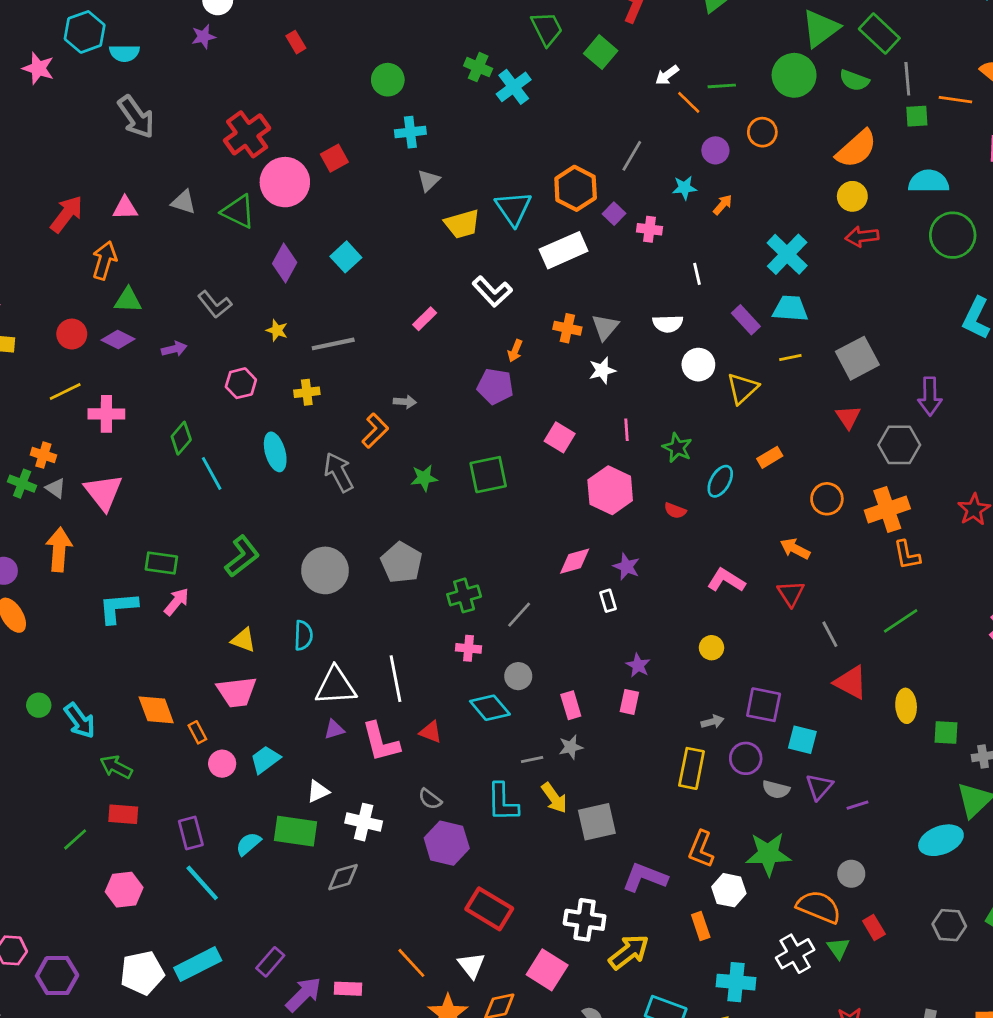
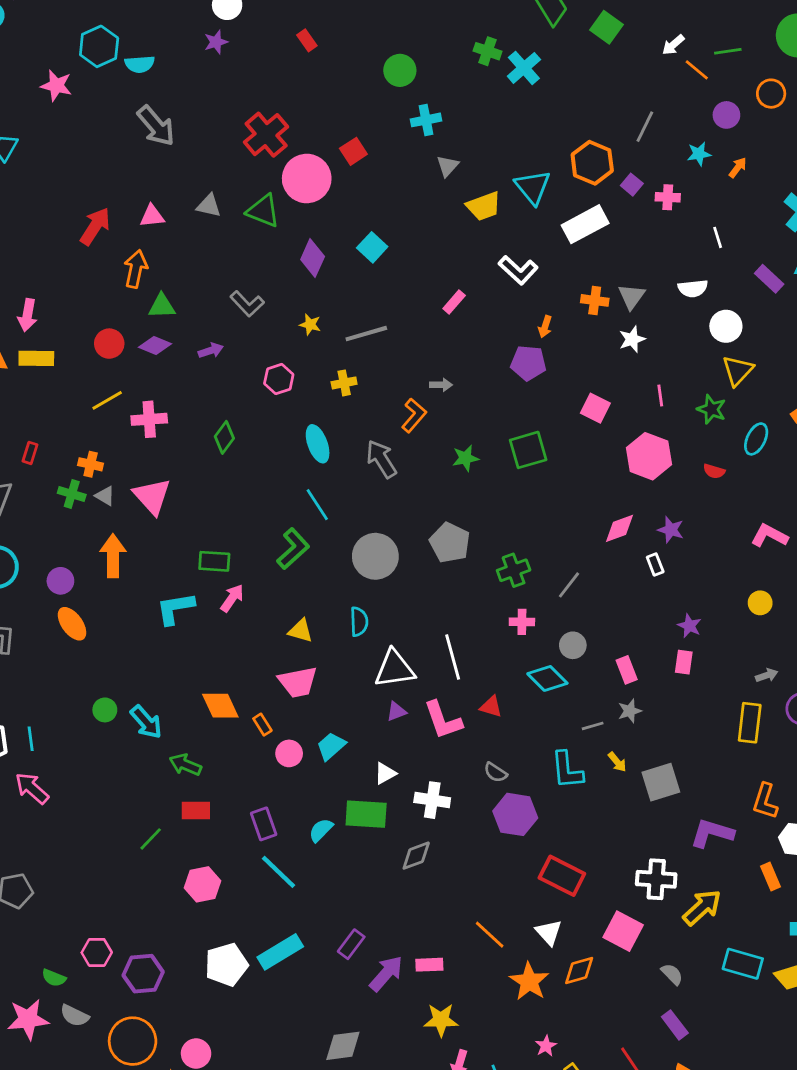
yellow triangle: (742, 388) -> (738, 371), moved
cyan line: (212, 473) -> (317, 505), moved
yellow arrow: (554, 798) -> (617, 762), size x0.7

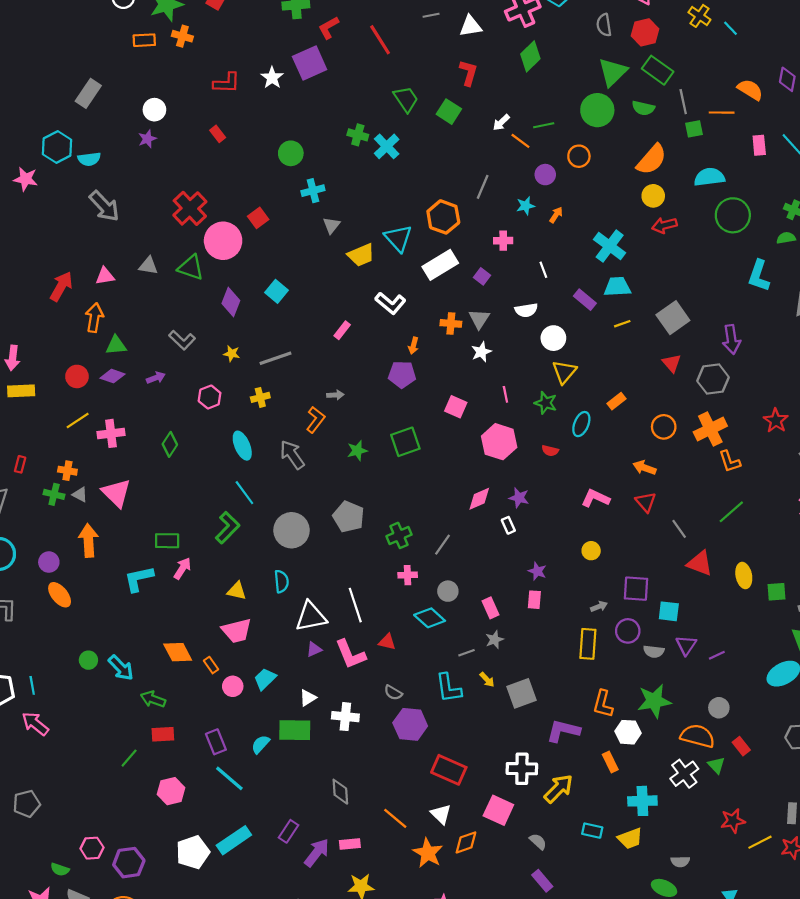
purple square: (632, 185) -> (482, 276), moved
gray diamond: (416, 856) -> (340, 792), moved, turned -70
cyan rectangle: (743, 964) -> (592, 831), size x0.7

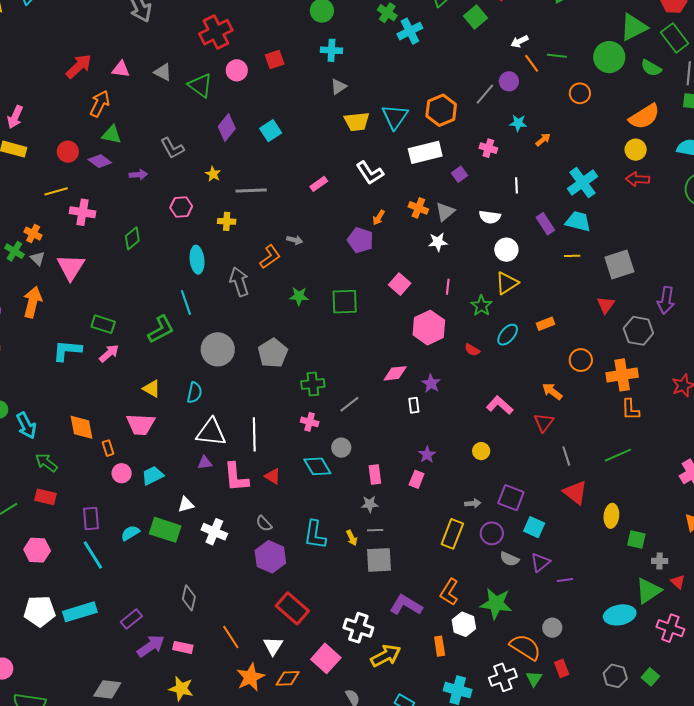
purple circle: (545, 175) -> (509, 81), moved
pink circle: (223, 241) -> (237, 70), size x0.6
gray line: (466, 653) -> (375, 530), moved

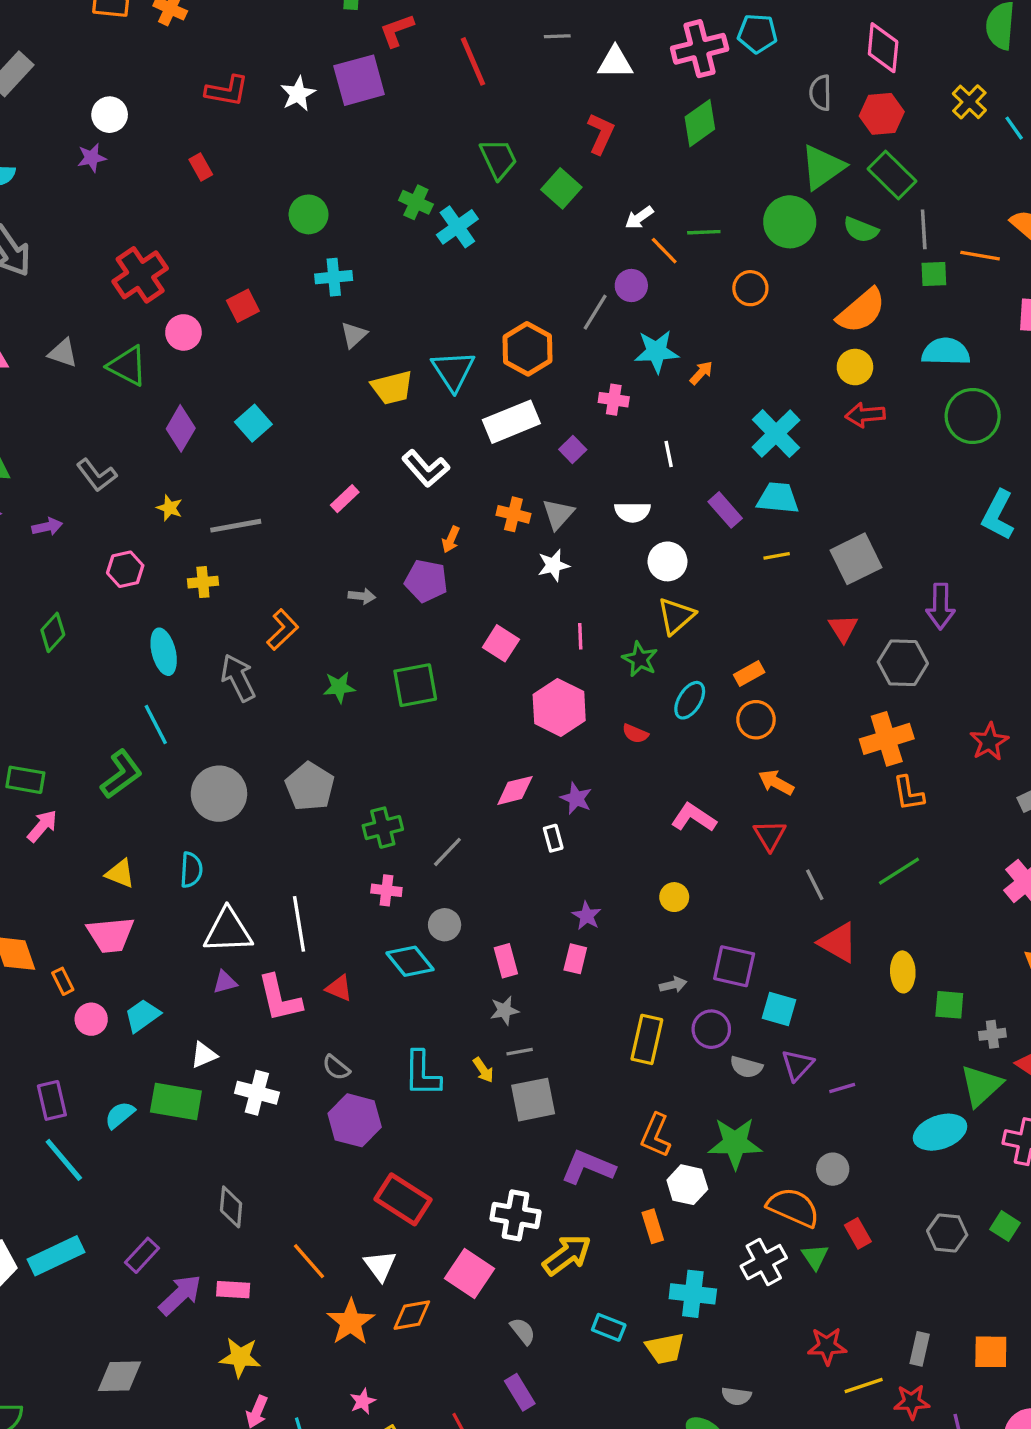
cyan star: (518, 123) -> (656, 352), size x1.5
gray arrow: (295, 240) -> (362, 596), moved
orange circle: (581, 360) -> (756, 720), moved

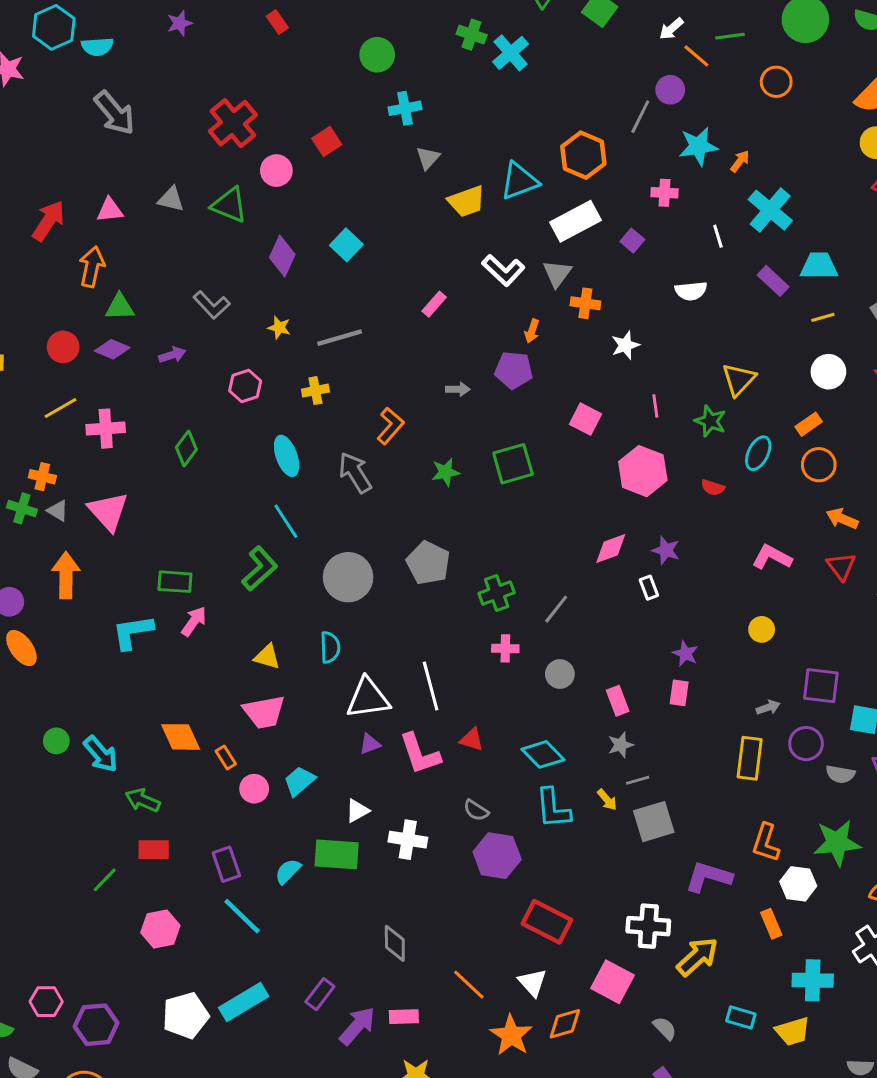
cyan triangle: (453, 371) -> (519, 181), turned 48
cyan cross: (776, 434) -> (770, 210), moved
gray triangle: (558, 514) -> (557, 274), moved
white circle: (668, 561) -> (828, 372), moved
cyan diamond: (410, 961) -> (543, 754), moved

